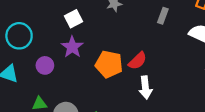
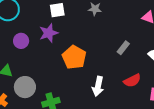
gray rectangle: (163, 16) -> (123, 48), moved
red semicircle: (138, 61) -> (132, 81), moved

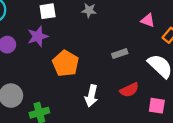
gray rectangle: (123, 48) -> (120, 54), turned 32

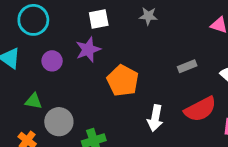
red semicircle: (129, 90) -> (200, 109), size x1.4

